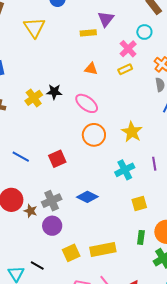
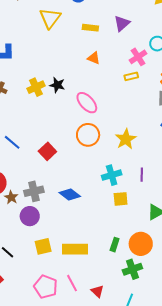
yellow rectangle: (88, 33) -> (90, 28), moved
orange triangle: (91, 69) -> (94, 58), moved
red square: (57, 159) -> (47, 151), turned -30
yellow square: (139, 203) -> (121, 199), moved

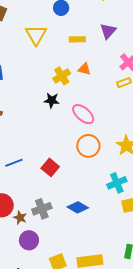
yellow cross: (36, 87) -> (62, 76), moved
blue line: (12, 142) -> (14, 163), turned -54
purple circle: (30, 216) -> (29, 240), moved

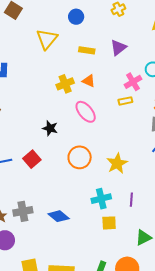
black star: (52, 100) -> (50, 128), moved
pink ellipse: (83, 114) -> (86, 112), moved
red square: (50, 167) -> (32, 159), moved

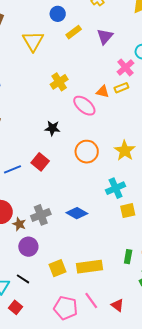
yellow rectangle: (87, 50) -> (74, 32), moved, turned -35
orange triangle: (89, 81) -> (103, 92), moved

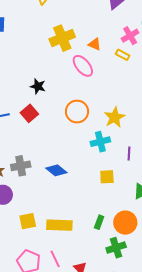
yellow cross: (59, 82) -> (62, 38), size x1.4
yellow rectangle: (121, 88) -> (123, 55), turned 40
orange triangle: (103, 92) -> (95, 44), moved
black star: (52, 128) -> (38, 86), moved
cyan cross: (116, 188) -> (100, 142), moved

